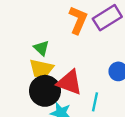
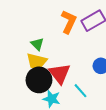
red triangle: (69, 82) -> (60, 74), turned 30
cyan line: (95, 102) -> (81, 91), turned -56

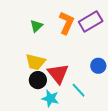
green triangle: (37, 44) -> (36, 26), moved, turned 32
black circle: (39, 80) -> (38, 80), size x0.7

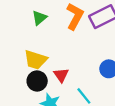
red triangle: (58, 74) -> (61, 75), size x0.6

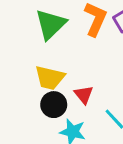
green triangle: (39, 18) -> (51, 24), size x1.6

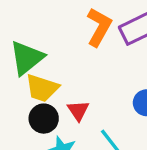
green triangle: (51, 24) -> (27, 58), moved

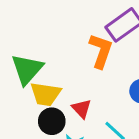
orange L-shape: (99, 27) -> (101, 51), moved

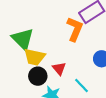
green triangle: (27, 69) -> (23, 39), turned -30

